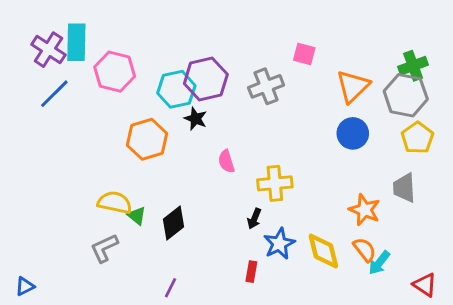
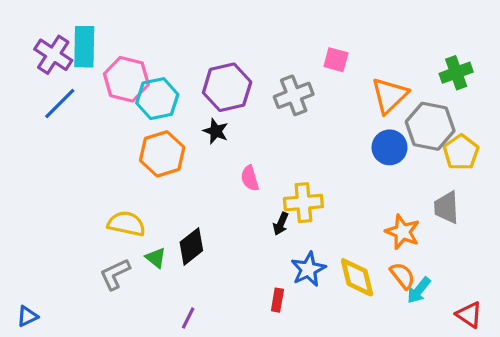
cyan hexagon: (176, 89) -> (157, 99), moved
gray hexagon: (406, 95) -> (430, 126), moved
green triangle: (137, 216) -> (156, 258), moved
black arrow: (254, 219) -> (281, 224), moved

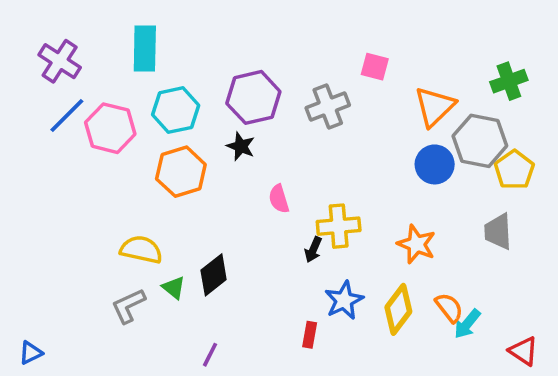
cyan rectangle: (84, 47) -> (145, 49), moved
pink hexagon: (126, 79) -> (110, 128), moved
orange star: (403, 232) -> (417, 244), moved
yellow diamond: (357, 277) -> (398, 309), turned 51

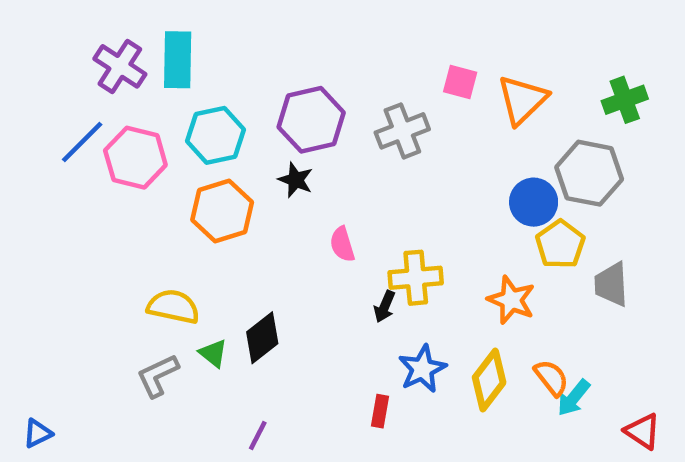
purple cross: (60, 61) -> (120, 66), moved
orange triangle: (435, 106) -> (522, 100), moved
yellow pentagon: (514, 170) -> (560, 244), moved

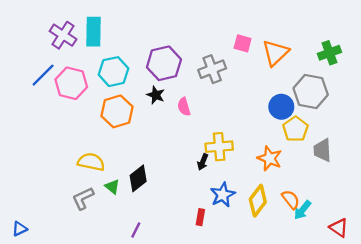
pink semicircle: (342, 244) -> (184, 107), moved

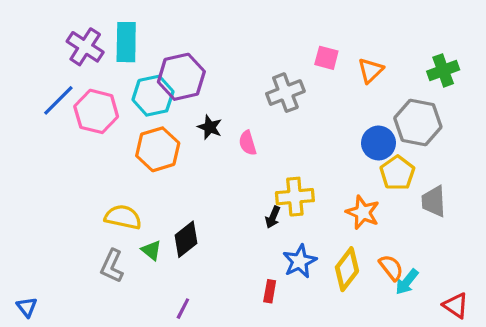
orange triangle: (275, 53) -> (371, 70), size x0.7
purple hexagon: (164, 63) -> (181, 77), moved
gray L-shape: (83, 198) -> (112, 266), turned -40
blue triangle: (20, 229) -> (27, 307), turned -42

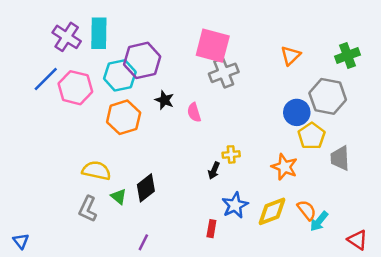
pink square: (326, 58) -> (213, 46), moved, size x1.8
yellow cross: (295, 197) -> (231, 154), size x0.6
yellow diamond: (347, 269) -> (272, 211), turned 32

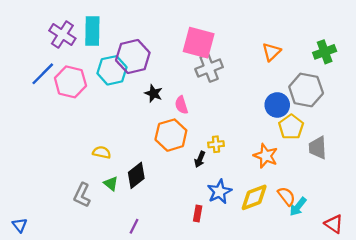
orange hexagon: (124, 117) -> (171, 135), moved
yellow semicircle: (96, 171) -> (102, 152), moved, size x0.7

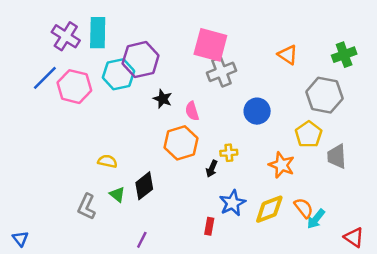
orange triangle: (271, 52) -> (288, 55), turned -42
blue circle: (277, 105) -> (257, 111), moved

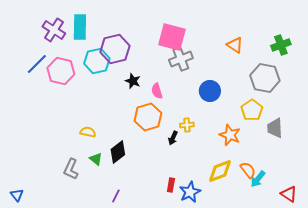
blue star: (233, 203) -> (190, 192), moved

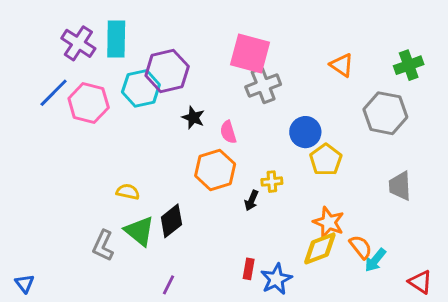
yellow pentagon: (252, 110) -> (326, 160), moved
orange star: (230, 135) -> (329, 222), moved
green triangle: (96, 159) -> (139, 231), size x1.6

